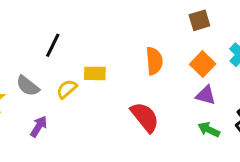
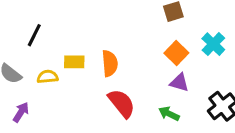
orange semicircle: (154, 61) -> (110, 63), moved
yellow semicircle: (67, 89) -> (48, 77), turned 36
green arrow: (209, 130) -> (169, 114), moved

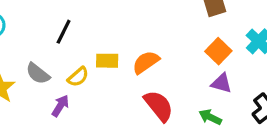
orange semicircle: (110, 63) -> (146, 62), turned -120
yellow semicircle: (48, 77) -> (78, 77), turned 144
purple arrow: (21, 112) -> (60, 106), moved

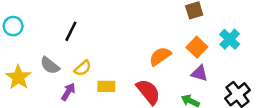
yellow rectangle: (107, 61) -> (106, 86), moved
orange semicircle: (146, 62) -> (160, 56), moved

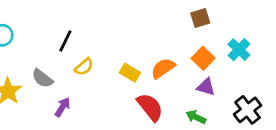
yellow semicircle: (83, 68) -> (84, 67), moved
yellow rectangle: (106, 86) -> (130, 73), moved, turned 30

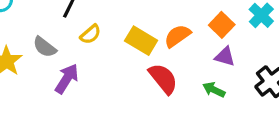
yellow rectangle: (130, 73) -> (141, 41), size x1.4
purple arrow: (62, 107) -> (67, 79), size x1.4

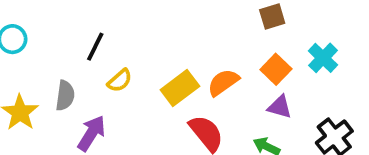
yellow rectangle: (141, 41) -> (180, 88), turned -68
gray semicircle: (45, 47) -> (65, 96), turned -120

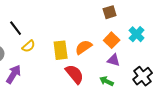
black line: (95, 47) -> (16, 28), turned -63
yellow rectangle: (180, 88) -> (61, 50), turned -60

